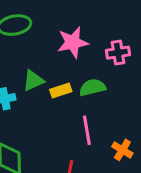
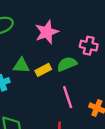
pink cross: (118, 53) -> (89, 46), moved, turned 30
green triangle: (33, 81) -> (21, 66), turned 36

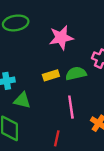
green triangle: (21, 66) -> (22, 100), moved

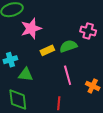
pink star: (61, 38) -> (31, 28), moved

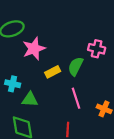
green semicircle: (68, 46) -> (75, 66), turned -42
cyan cross: (10, 60) -> (13, 84), turned 32

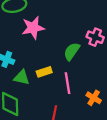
yellow rectangle: (53, 72) -> (44, 72), moved

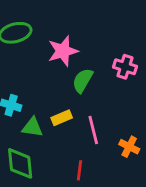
pink star: (33, 28) -> (63, 51), moved
green semicircle: (72, 51) -> (83, 80), moved

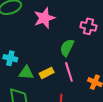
green semicircle: (83, 80) -> (67, 48), moved
yellow rectangle: (62, 118) -> (47, 73), moved

